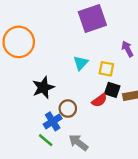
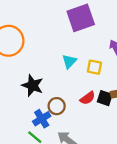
black star: (43, 87) -> (33, 85), turned -30
black square: (112, 90) -> (105, 98), moved

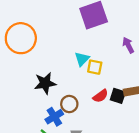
yellow square: (94, 67) -> (95, 67), moved
black star: (33, 85) -> (45, 83), turned -30

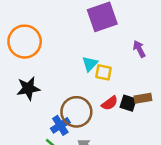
black star: (45, 83) -> (28, 88), moved
brown circle: (69, 104) -> (76, 112), size x1.6

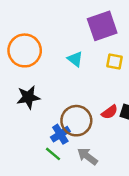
cyan triangle: (90, 64) -> (75, 59), moved, turned -35
yellow square: (103, 72) -> (115, 62), moved

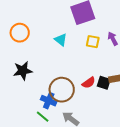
orange circle: (25, 50) -> (20, 33), size x0.7
blue cross: (60, 134) -> (49, 101), turned -35

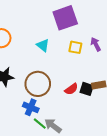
brown circle: (62, 90) -> (38, 84), moved
green line: (43, 117) -> (40, 124), moved

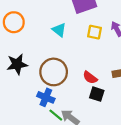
red semicircle: (71, 89) -> (90, 78), turned 72
black square: (87, 89) -> (97, 94), moved

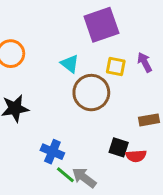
brown circle: (54, 72) -> (91, 93), moved
red semicircle: (90, 78) -> (136, 156), moved, turned -40

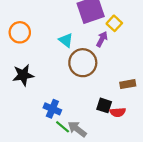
purple arrow: (145, 62) -> (102, 39), moved, turned 56
yellow square: (116, 67) -> (114, 23), moved, turned 32

